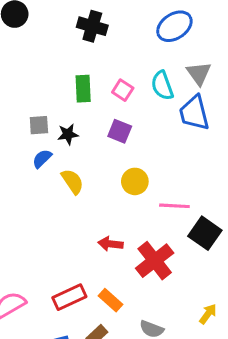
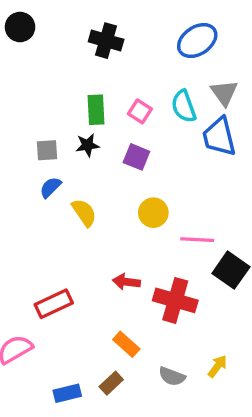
black star: (68, 134) -> (88, 145), moved
red cross: (155, 261) -> (175, 300), turned -36
red rectangle: (69, 297) -> (54, 304), moved
yellow arrow: (208, 314) -> (217, 366), moved

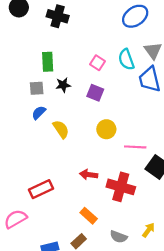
black cross: (106, 41) -> (58, 16), moved
green rectangle: (96, 110) -> (48, 62), moved

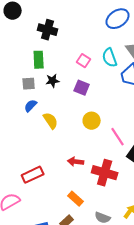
black cross: (58, 16) -> (48, 30), moved
pink line: (135, 147) -> (118, 137), turned 54

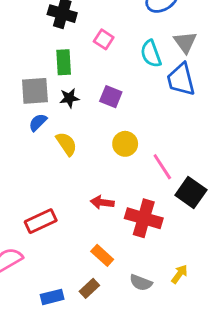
green rectangle: (39, 60) -> (64, 62), moved
pink square: (84, 61) -> (104, 39), moved
black star: (53, 81) -> (69, 98), moved
gray square: (29, 84) -> (35, 91), size x1.5

